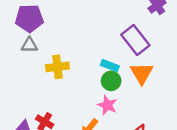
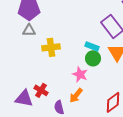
pink star: (107, 105) -> (80, 74), moved

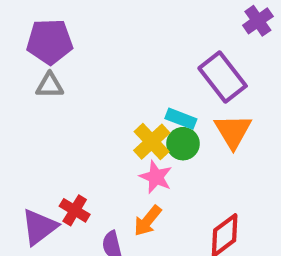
yellow cross: (51, 47) -> (152, 142), moved, turned -36
purple triangle: (24, 98) -> (39, 227), turned -48

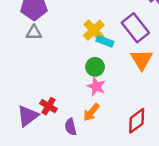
cyan rectangle: (181, 119) -> (105, 41), moved
yellow cross: (152, 142) -> (94, 30), moved
green circle: (183, 144) -> (95, 67), moved

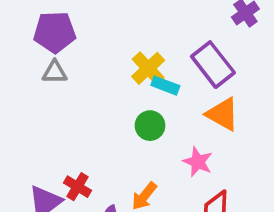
orange triangle: (142, 60) -> (222, 114), turned -30
pink star: (96, 86) -> (198, 162), moved

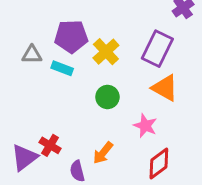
purple pentagon: (55, 32) -> (71, 36), moved
purple rectangle: (213, 65) -> (157, 49), turned 64
cyan rectangle: (165, 86) -> (62, 68), moved

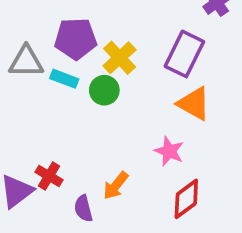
gray triangle: (32, 55) -> (26, 62), size x1.4
green circle: (107, 97) -> (104, 90), moved

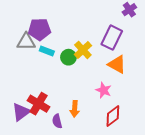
purple pentagon: (76, 39) -> (40, 29), moved
yellow cross: (120, 58) -> (83, 50), moved
red cross: (49, 176) -> (39, 104), size x1.5
orange arrow: (116, 186) -> (75, 109), turned -35

